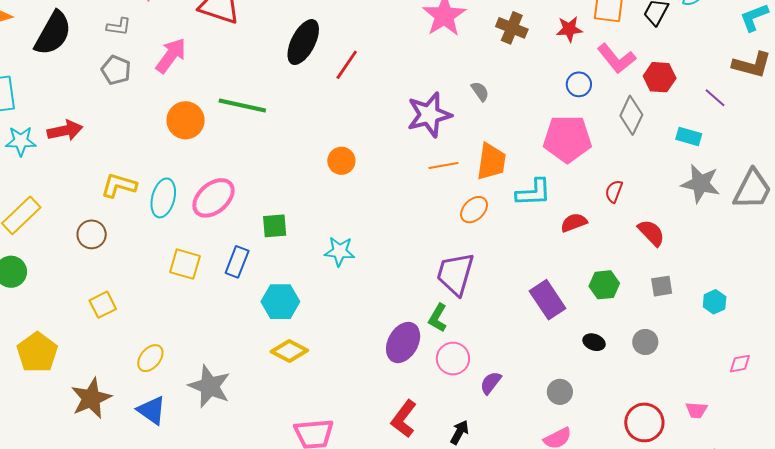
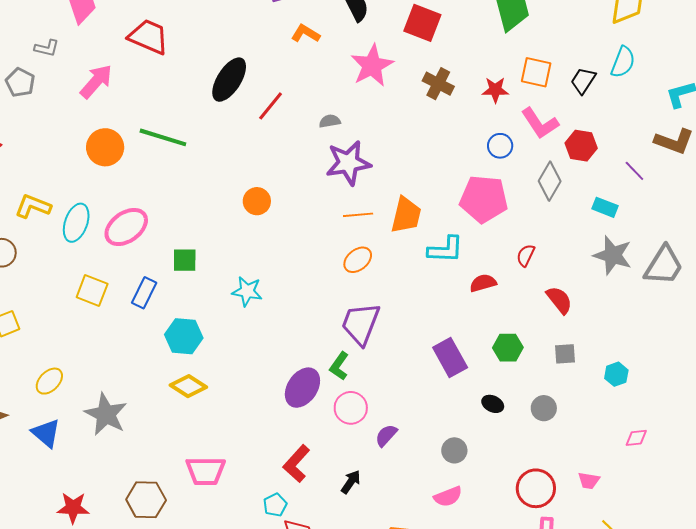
gray pentagon: (116, 70) -> (20, 82), moved
gray semicircle: (480, 91) -> (330, 121), moved, turned -70
orange ellipse: (474, 210) -> (358, 260), moved

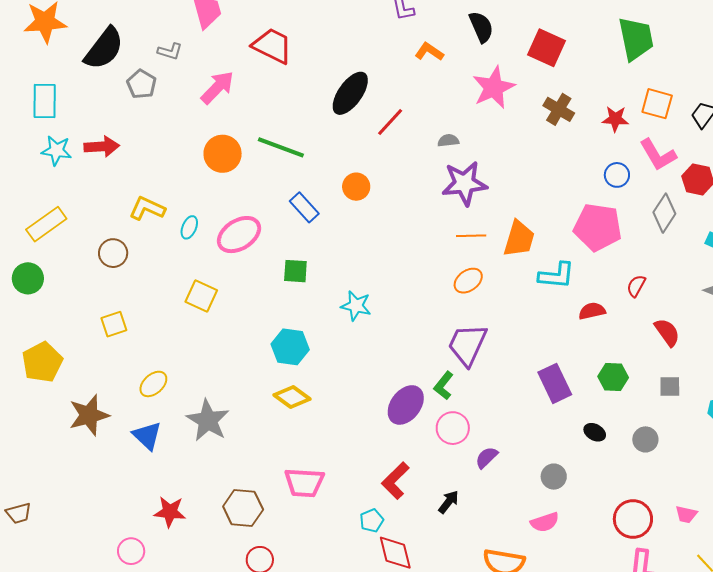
orange circle: (257, 201) -> (356, 187), moved
cyan ellipse: (76, 223) -> (189, 227), size x0.6
blue rectangle: (144, 293) -> (304, 207), moved, turned -72

